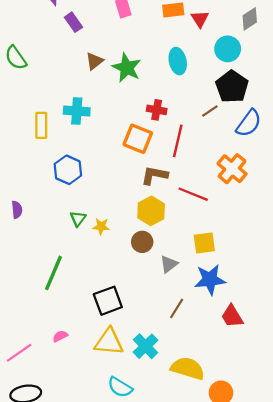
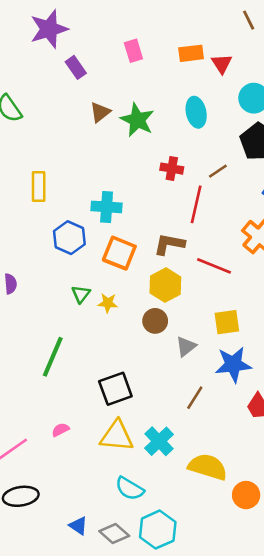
cyan cross: (77, 111) -> (107, 207), moved
brown line: (210, 111) -> (218, 171), moved
orange square: (138, 139) -> (119, 253), moved

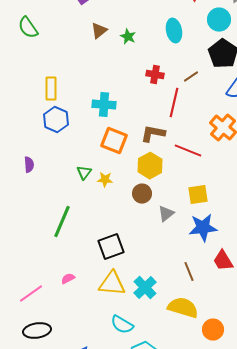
green star: (137, 120) -> (128, 37), size x0.6
blue hexagon: (69, 238) -> (56, 120), moved
brown line: (195, 398) -> (189, 272), moved, turned -54

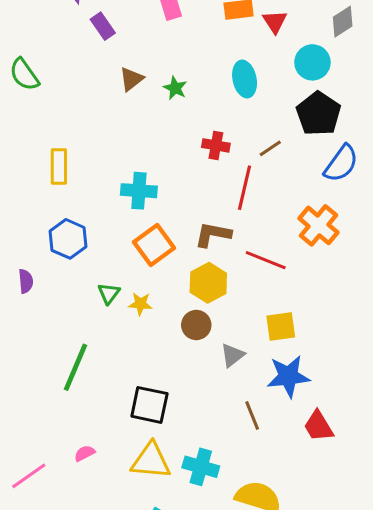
blue hexagon: (56, 120) -> (68, 239), moved
orange square: (114, 141) -> (154, 245), turned 32
black square: (111, 247) -> (149, 405), turned 32
brown line: (189, 272) -> (252, 416), moved
cyan cross: (145, 288) -> (201, 467), turned -30

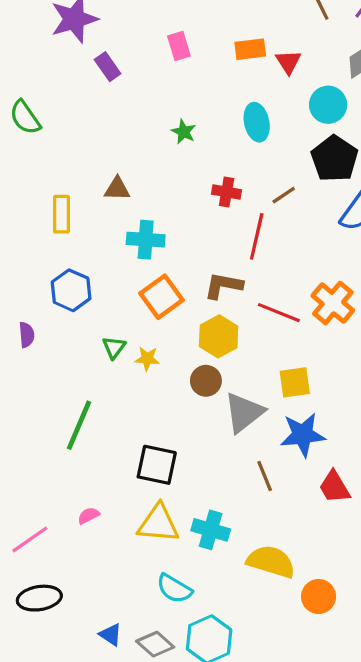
brown triangle: (131, 79) -> (117, 189), moved, turned 40
orange cross: (319, 225) -> (333, 303), moved
gray triangle: (232, 355) -> (244, 412), size x1.6

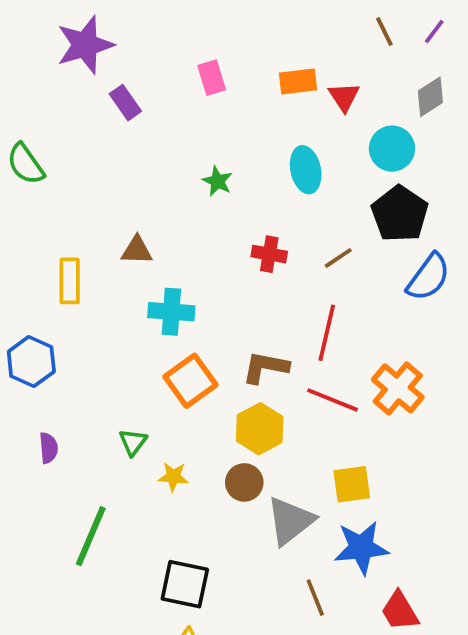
red line: (257, 236) -> (327, 333), moved
blue hexagon: (71, 290) -> (31, 362), moved
purple semicircle: (27, 335) -> (49, 448), moved
yellow star: (147, 359) -> (173, 477), moved

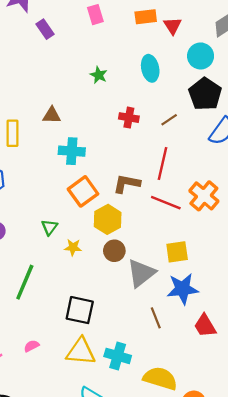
yellow hexagon: (260, 429) -> (108, 219), moved

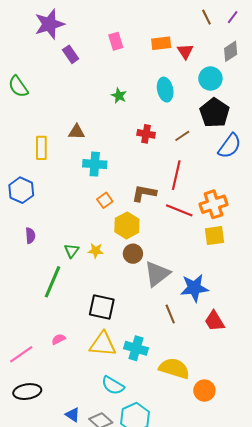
orange square: (83, 191) -> (105, 200), size x0.6
orange cross: (204, 196) -> (213, 204), turned 32
green triangle: (49, 227) -> (72, 251), moved
yellow square: (177, 252) -> (214, 236), moved

